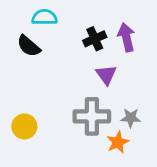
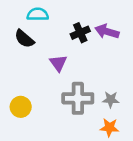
purple arrow: (126, 37) -> (107, 31), turned -60
purple triangle: (106, 75) -> (58, 63), moved
orange star: (118, 142) -> (109, 128), moved, turned 30

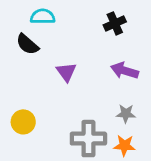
purple arrow: (107, 31) -> (124, 71), moved
black cross: (80, 33) -> (115, 23), moved
gray cross: (78, 98) -> (88, 139), moved

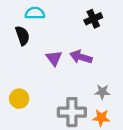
black semicircle: (27, 44) -> (22, 36), turned -150
purple arrow: (124, 71) -> (81, 57), moved

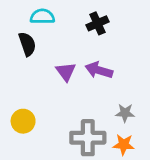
black cross: (93, 19) -> (97, 23), moved

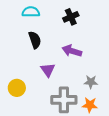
black semicircle: (27, 44) -> (35, 40), moved
purple triangle: (66, 72) -> (48, 70), moved

